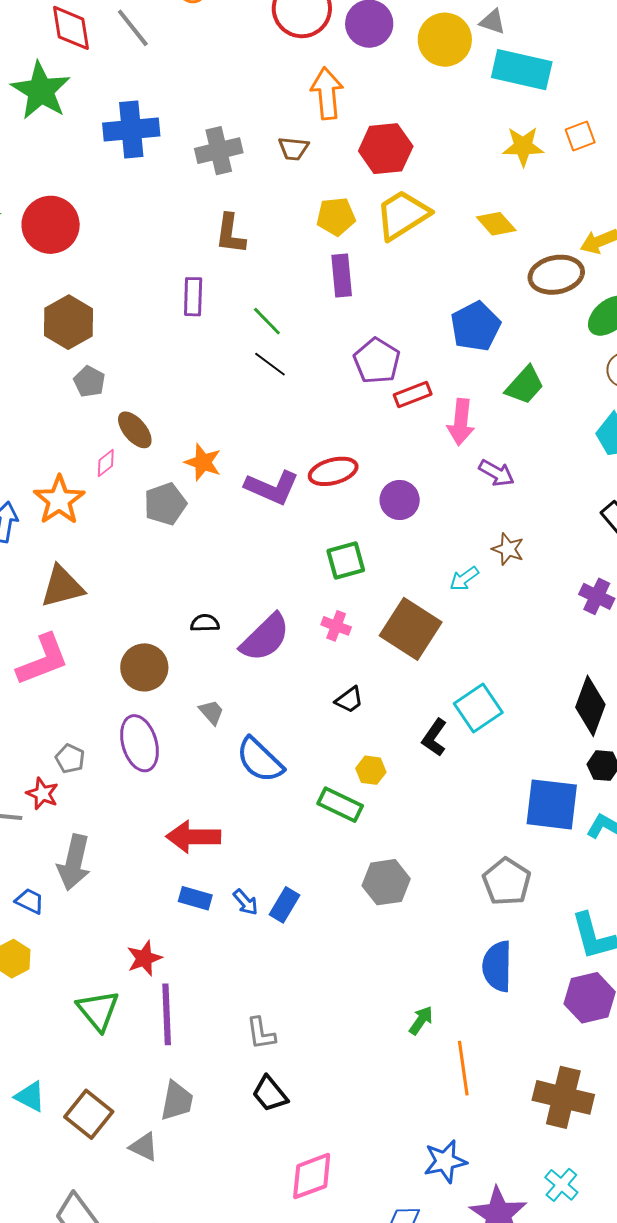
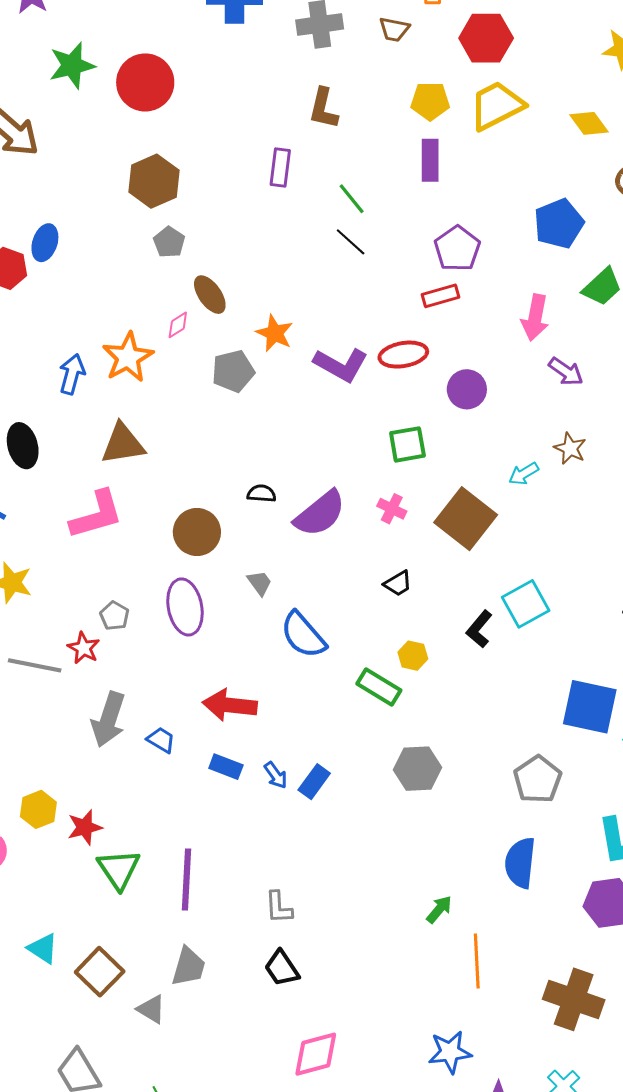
red rectangle: (413, 394) -> (440, 296), moved
blue trapezoid: (30, 901) -> (161, 740), moved
red star: (144, 958) -> (85, 827), moved

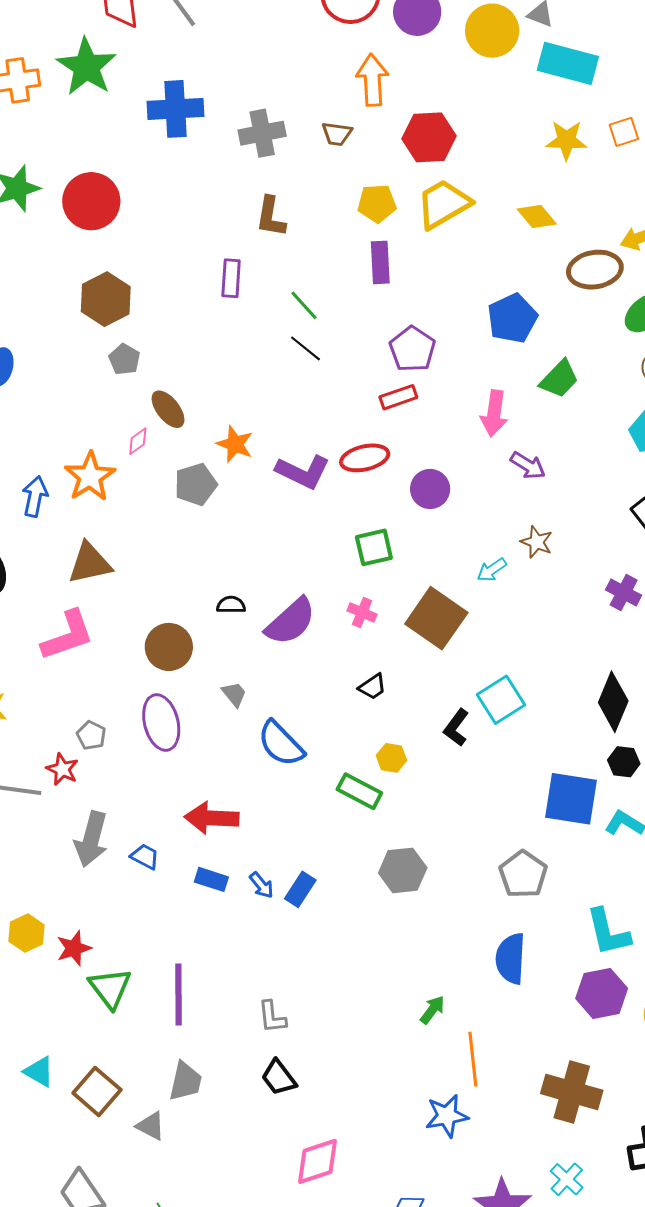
blue star: (450, 1052) -> (447, 1116), moved

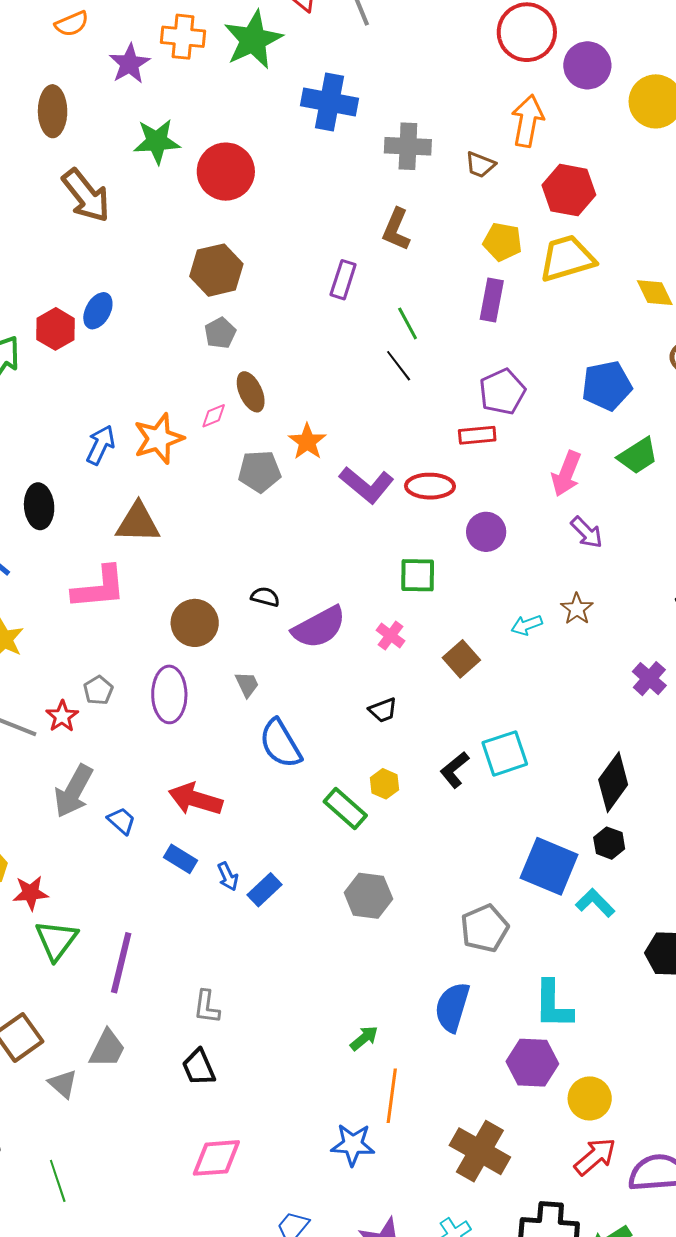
brown square: (436, 618) -> (461, 659), size x0.6

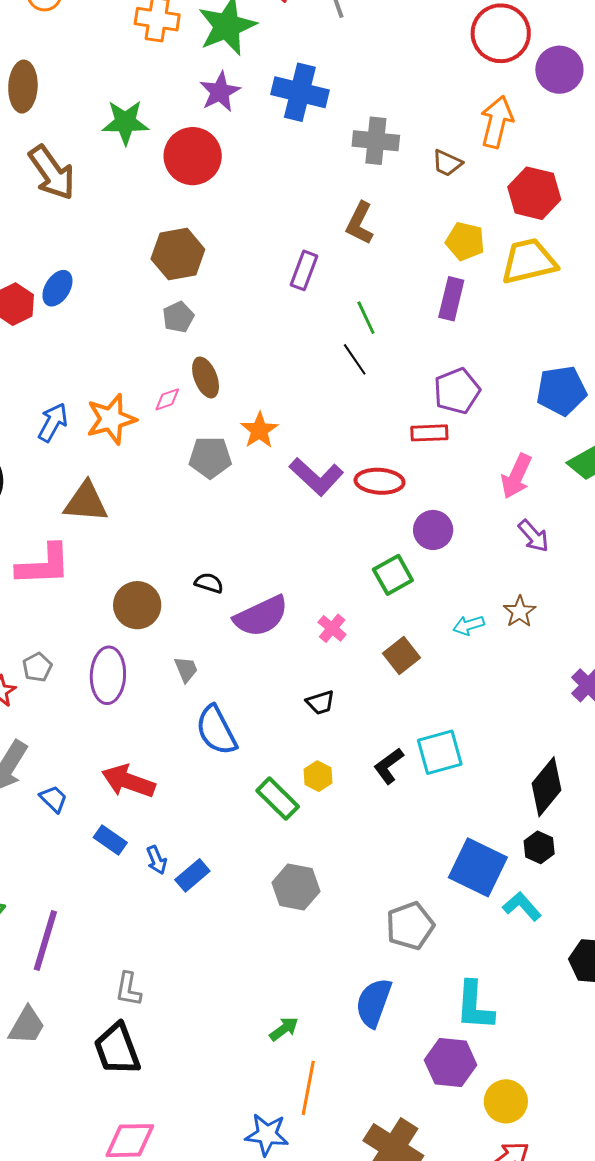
purple star: (130, 64) -> (220, 92), moved
green square: (418, 575) -> (393, 575), moved, turned -33
black trapezoid: (199, 1067) -> (117, 1049), size x1.4

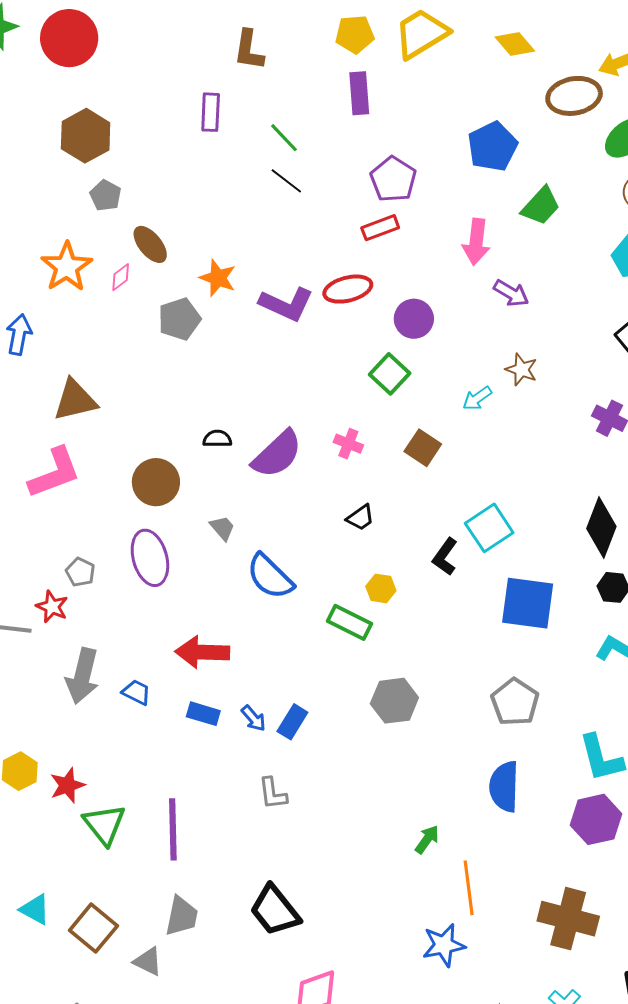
orange star: (111, 419) -> (67, 267), moved
blue square: (478, 867) -> (528, 603), moved
gray L-shape: (128, 989) -> (273, 793), moved

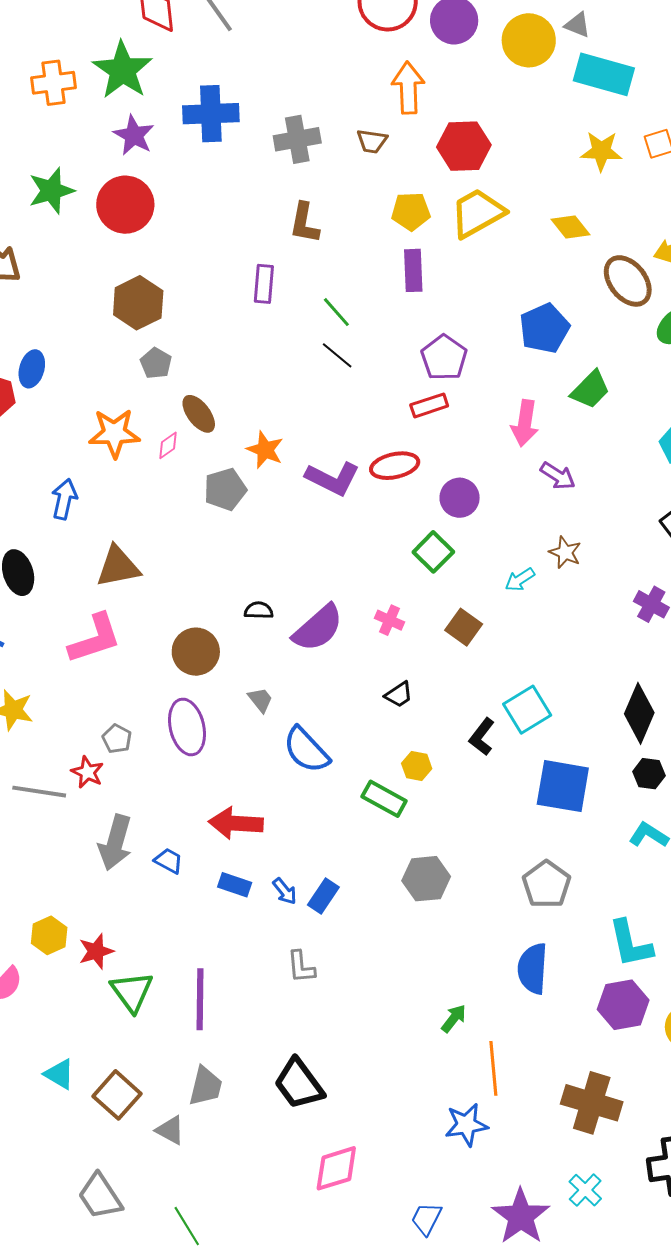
brown ellipse: (574, 96) -> (628, 281), turned 60
orange star: (67, 267) -> (114, 433), turned 30

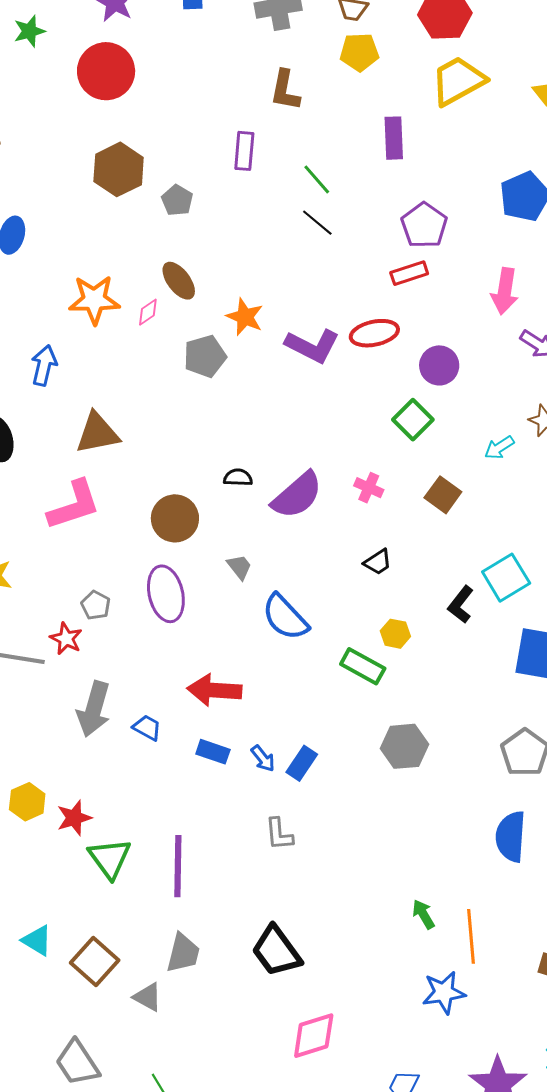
green star: (51, 191) -> (29, 31), moved, size x0.7
yellow pentagon: (411, 211) -> (359, 52), moved
gray pentagon: (156, 363) -> (177, 200), moved
green arrow: (454, 1018) -> (423, 914), moved, turned -68

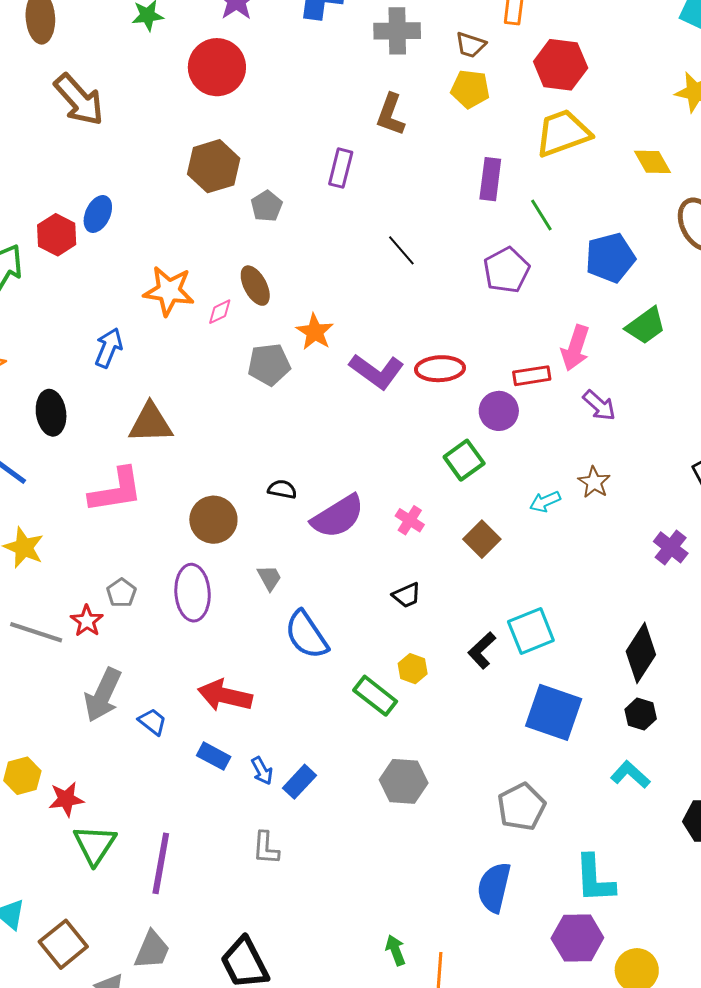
green line: (317, 179) -> (541, 215), moved
red rectangle: (409, 273) -> (532, 376), moved

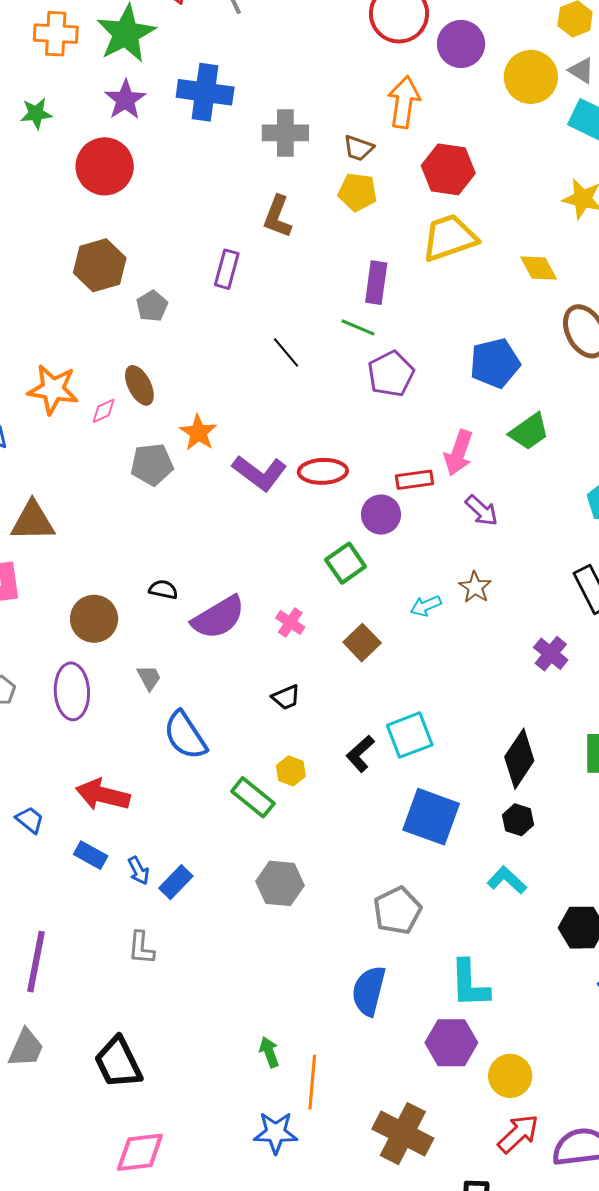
green line: (541, 215) -> (358, 327), moved, turned -36

